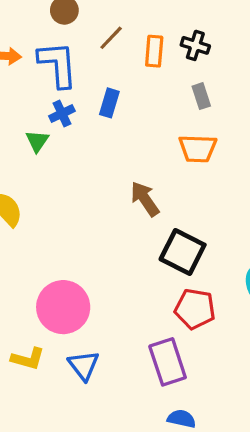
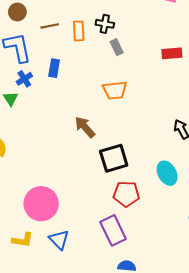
brown line: (111, 38) -> (50, 26), turned 42
gray rectangle: (201, 96) -> (117, 47), moved
black square: (183, 252) -> (114, 158), turned -36

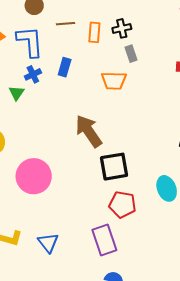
black cross: (105, 24) -> (122, 28), turned -30
orange trapezoid: (115, 90) -> (114, 81), moved
brown arrow: (85, 127) -> (89, 131), size x1.4
pink circle: (41, 204) -> (34, 176), moved

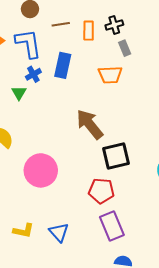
blue rectangle: (65, 67) -> (63, 65), size x1.4
red pentagon: (122, 205) -> (101, 191), moved

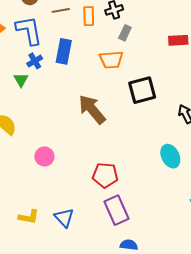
gray rectangle: (125, 48) -> (125, 33), turned 49
black square: (116, 156) -> (142, 90), moved
pink circle: (41, 170) -> (44, 157), size x0.6

